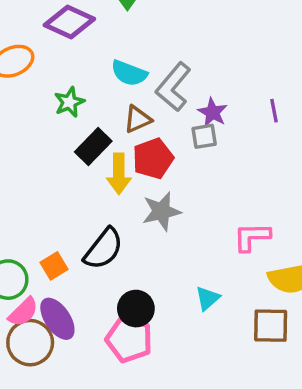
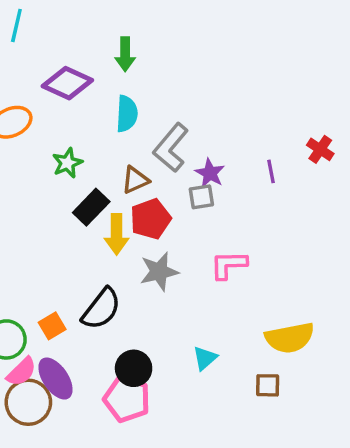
cyan semicircle: (129, 73) -> (127, 114), moved, turned -108
pink L-shape: (252, 237) -> (229, 265), moved
brown square: (271, 326) -> (268, 385), size x0.7

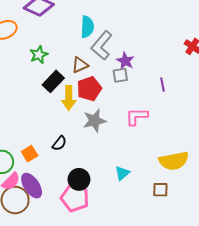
cyan semicircle: (127, 114) -> (87, 27), moved
purple line: (271, 171) -> (162, 85), moved
black semicircle: (101, 309) -> (59, 143), size x0.6

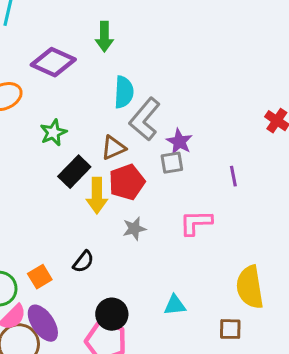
gray star: (94, 121) -> (134, 229), size x0.7
yellow semicircle: (174, 161) -> (250, 287), turned 92
cyan triangle: (122, 173) -> (175, 305), turned 35

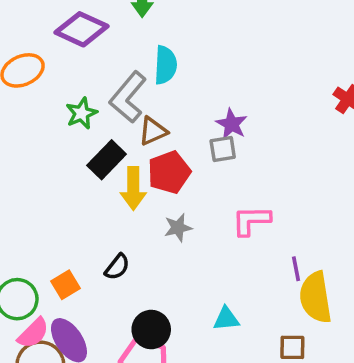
gray L-shape: (145, 119) -> (128, 97), moved
purple line: (233, 176) -> (296, 269), moved

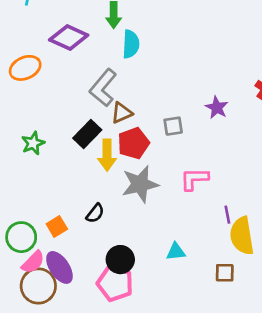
cyan semicircle: (165, 65) -> (131, 44), moved
green star: (81, 113) -> (33, 143), moved
purple star: (232, 124) -> (217, 108), moved
gray star: (178, 228) -> (140, 184), size x1.8

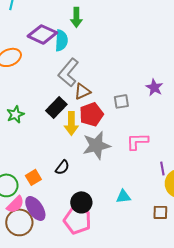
cyan semicircle: (131, 44) -> (61, 40), moved

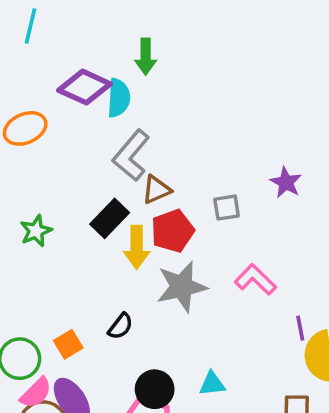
pink L-shape: (137, 141) -> (255, 280), turned 45
cyan triangle: (123, 196) -> (212, 384), moved

